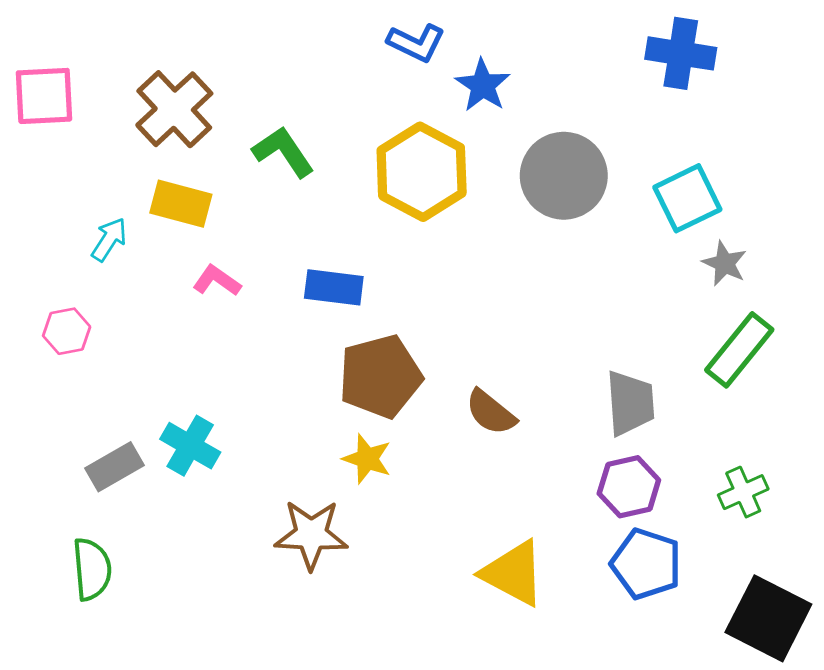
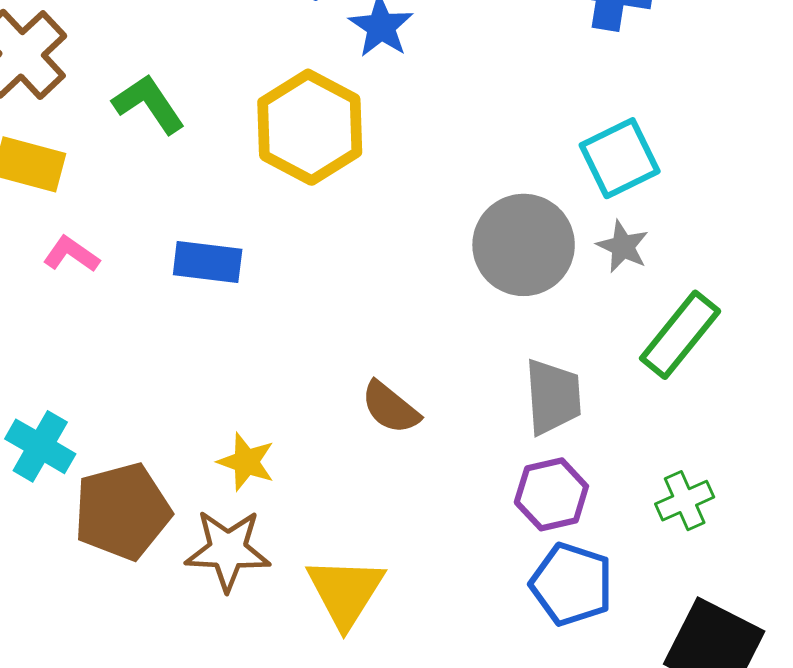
gray circle: (564, 176) -> (524, 245), moved
gray star: (725, 263) -> (623, 246), moved
brown pentagon: (380, 376) -> (122, 511), moved
brown star: (311, 535) -> (228, 550), moved
yellow triangle: (513, 573) -> (345, 592), moved, turned 34

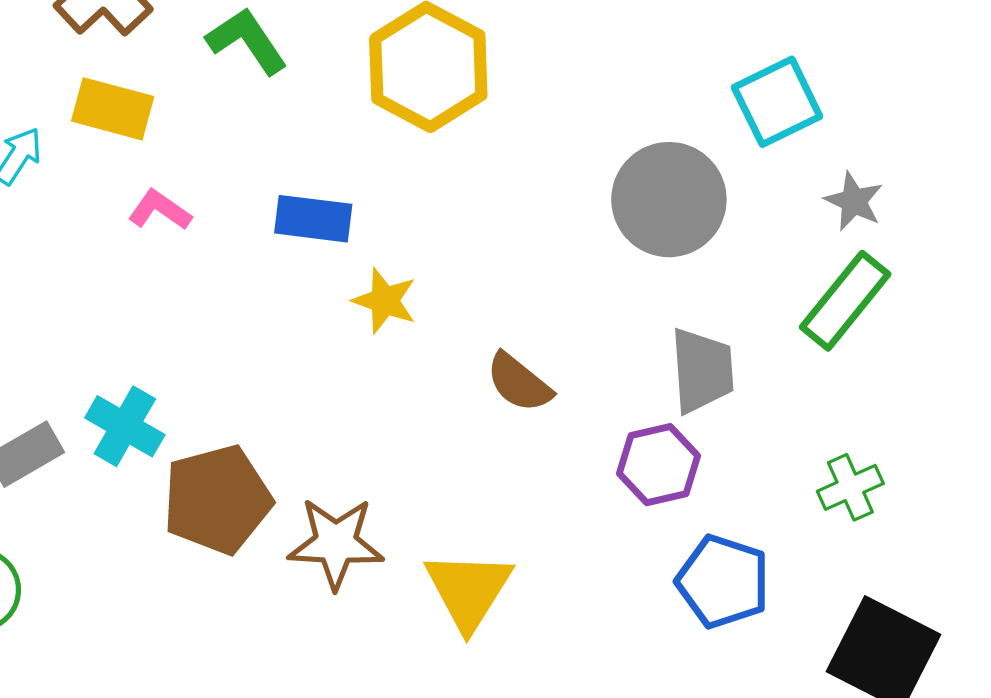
gray star: (623, 246) -> (854, 201), moved
yellow star: (246, 462) -> (385, 301), moved
purple hexagon: (551, 494) -> (659, 465), moved

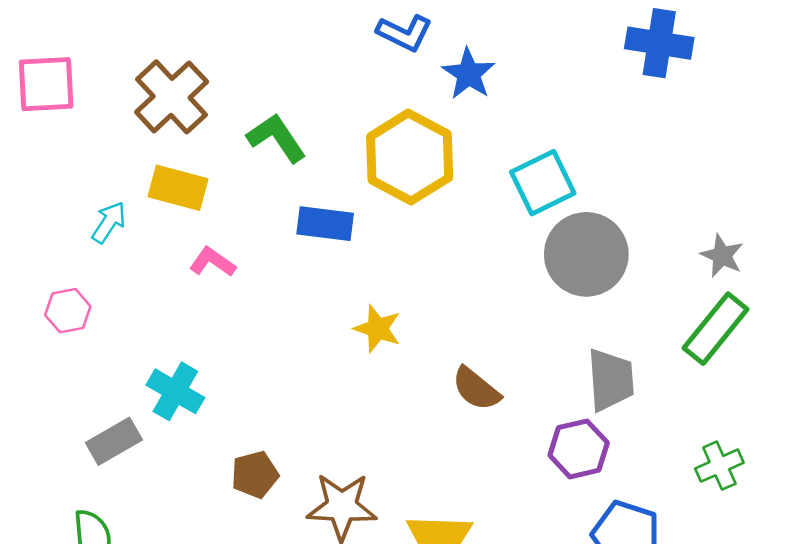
cyan square: (777, 102) -> (543, 183), moved
blue rectangle: (313, 219) -> (325, 224), moved
cyan cross: (125, 426) -> (175, 391), moved
brown pentagon: (217, 500) -> (255, 475), size x0.6

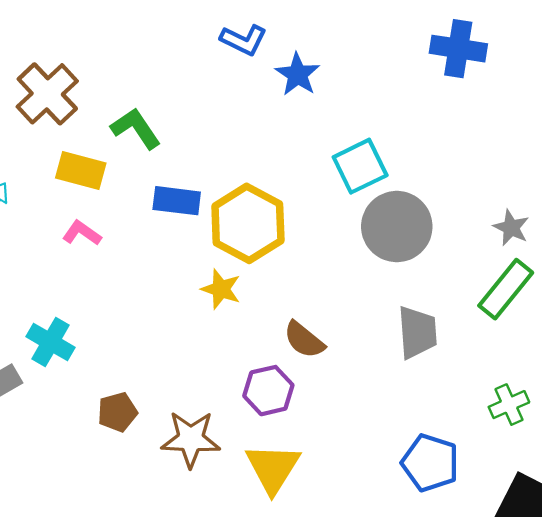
yellow hexagon: (410, 157) -> (248, 223), moved
yellow rectangle: (178, 188) -> (81, 170), moved
purple hexagon: (579, 449) -> (268, 391), moved

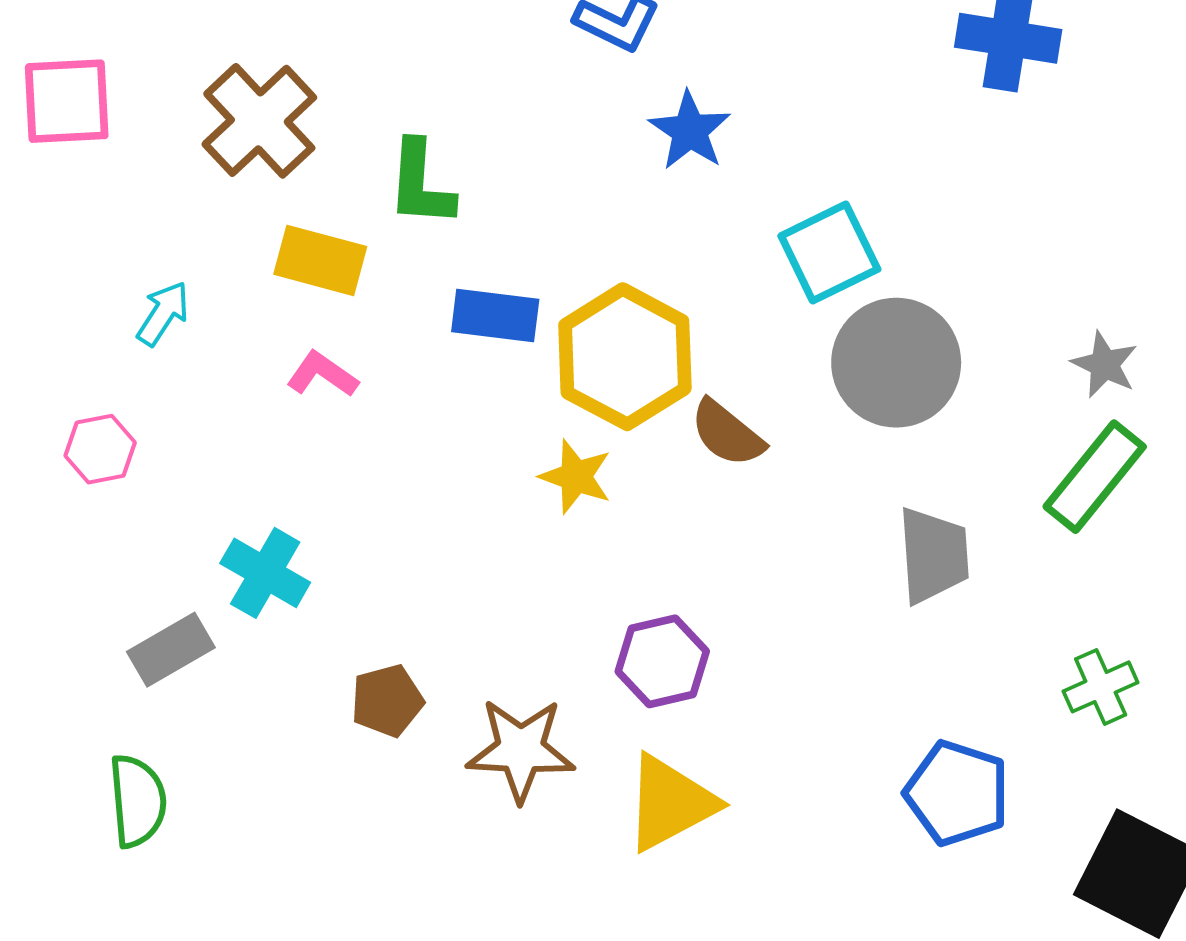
blue star: (298, 74) -> (690, 131), moved
green L-shape: (136, 128) -> (420, 184), turned -142
brown semicircle: (304, 340) -> (727, 433), moved
yellow triangle: (273, 468) -> (670, 803), turned 30

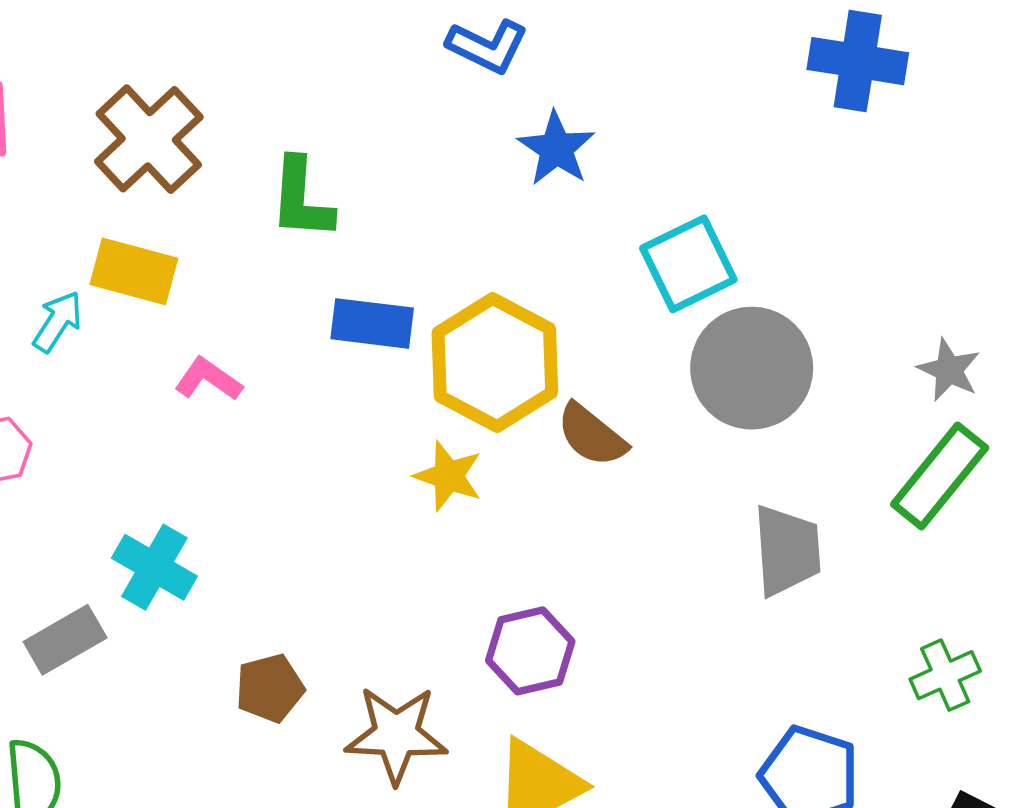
yellow rectangle: (320, 260) -> (134, 271), moved

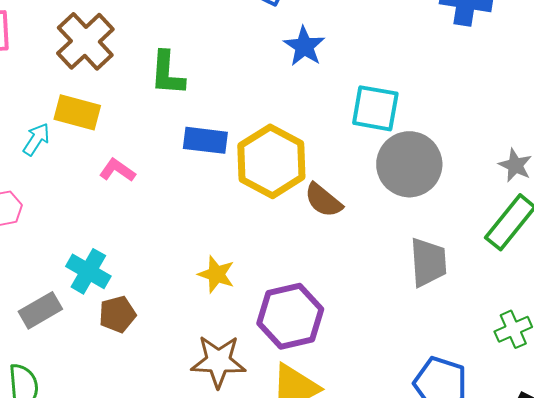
cyan square: (688, 264) -> (375, 108), turned 36
yellow star: (448, 476) -> (216, 274), moved
purple hexagon: (530, 651) -> (290, 316), size x1.4
brown pentagon: (270, 688) -> (117, 314), moved

